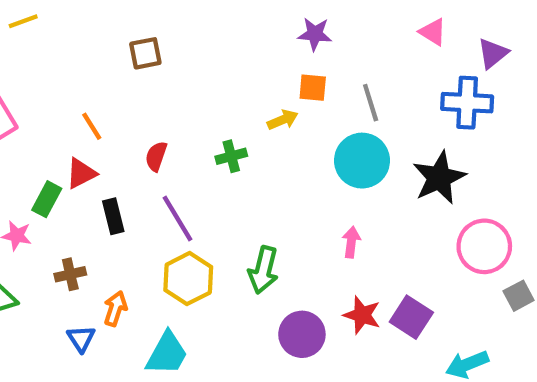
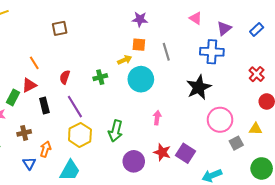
cyan circle: (362, 161) -> (141, 79), moved

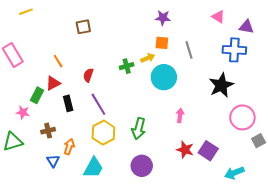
purple triangle: (224, 28) -> (246, 27), turned 49
green cross: (100, 77) -> (127, 66), moved
purple circle: (134, 161) -> (142, 166), moved

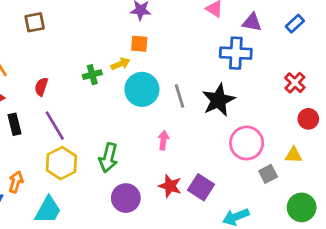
gray line: (189, 50) -> (180, 96), moved
purple circle: (142, 166) -> (126, 198), moved

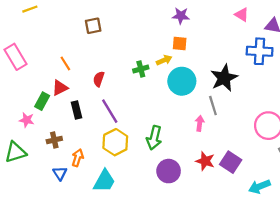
gray line: (180, 96) -> (213, 106), moved
black star: (218, 100) -> (224, 78), moved

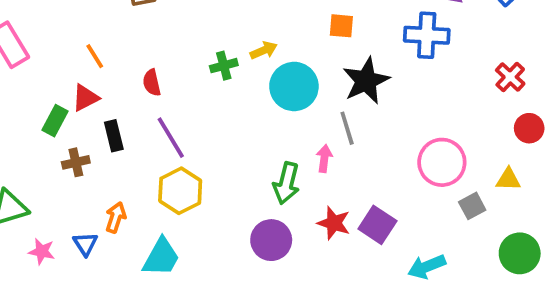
orange square: (180, 43) -> (341, 26), moved
red semicircle: (99, 79) -> (152, 83), turned -32
pink star: (27, 120) -> (42, 251), moved
green arrow: (154, 138) -> (286, 183), moved
brown cross: (54, 140) -> (76, 162), moved

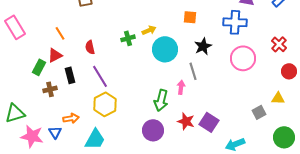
black star: (366, 81) -> (203, 46), size x0.7
pink circle: (442, 162) -> (243, 58), moved
orange arrow: (116, 217) -> (71, 118), turned 63
pink star: (42, 251) -> (32, 136), size x1.6

